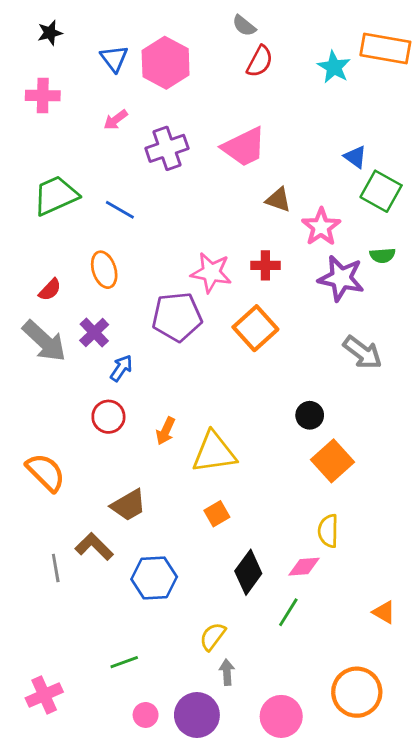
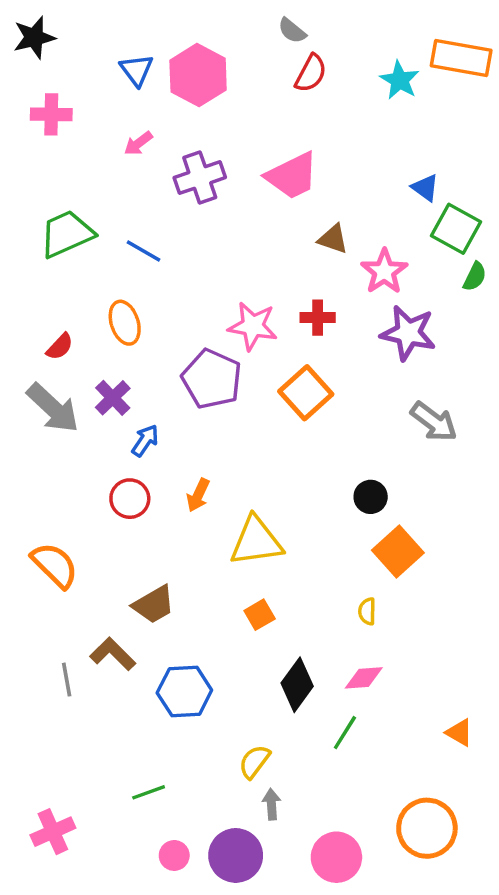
black star: (50, 33) -> (34, 37), moved, size x1.4
green semicircle: (382, 255) -> (475, 277), moved, turned -60
purple pentagon: (177, 317) -> (212, 379), turned 30
orange arrow: (166, 431) -> (198, 495), moved
yellow semicircle: (328, 531) -> (367, 611), moved, size x0.7

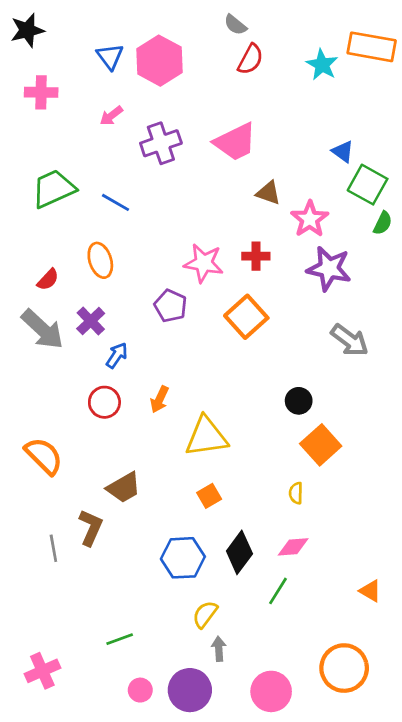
purple pentagon: (212, 379) -> (171, 306), size x0.7
brown L-shape: (113, 654) -> (91, 528), turned 69
blue hexagon: (184, 692) -> (183, 558), moved

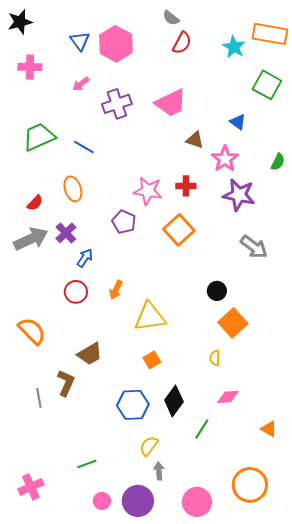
blue triangle: (343, 152) -> (238, 122), moved
green square: (368, 185) -> (267, 85), moved
gray arrow: (42, 329) -> (31, 239), turned -68
pink diamond: (293, 547) -> (228, 397), moved

